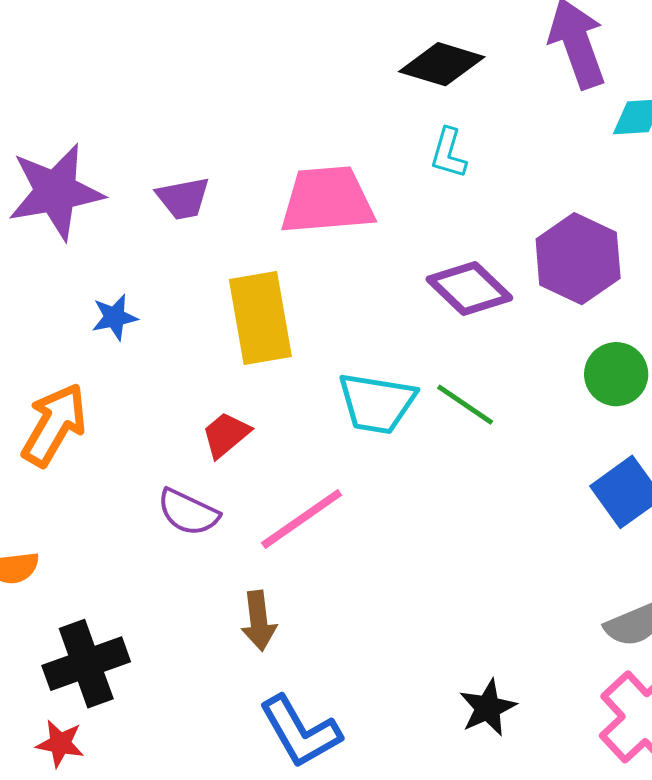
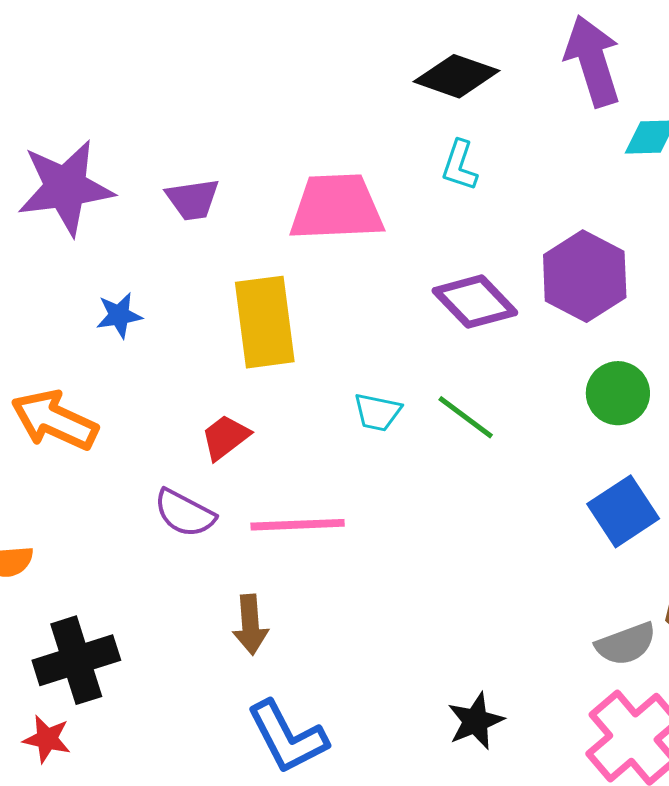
cyan trapezoid: (377, 403) -> (378, 412), size x0.6
orange arrow: (54, 425) -> (54, 420), turned -98
pink line: (302, 519) -> (298, 525), turned 30

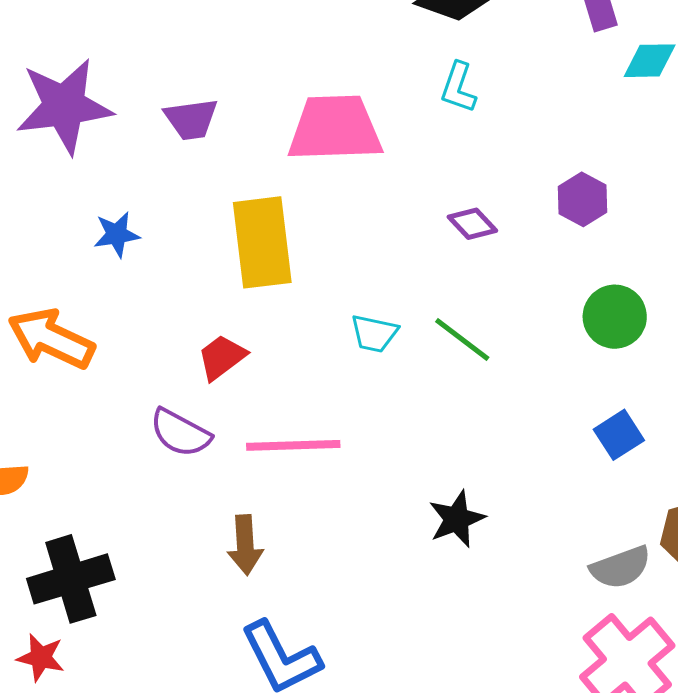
purple hexagon: (585, 276) -> (582, 199), size x0.6
purple diamond: (475, 302) -> (472, 224), size x0.6
blue square: (623, 511) -> (619, 435), size x0.7
black star: (476, 721) -> (457, 519), moved

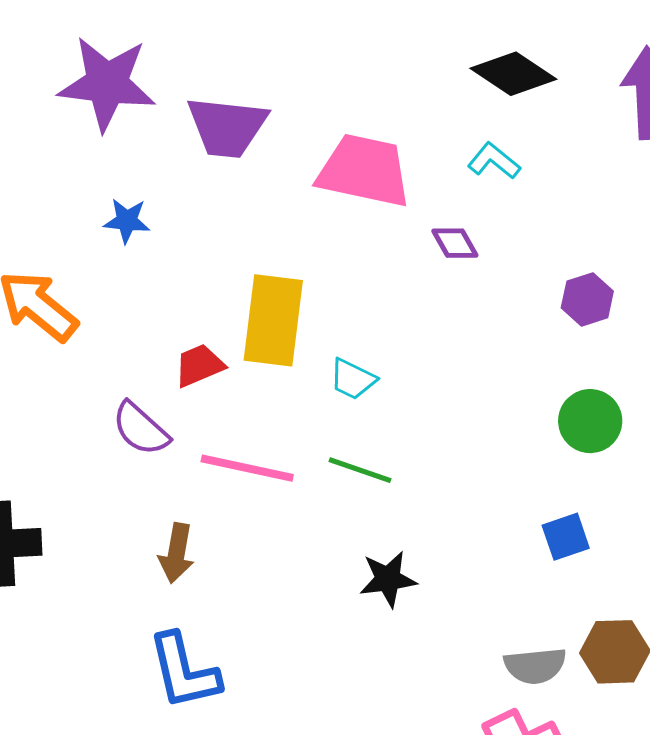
cyan L-shape: (458, 88) -> (494, 161), turned 96
purple trapezoid: (191, 119) -> (227, 127), size x1.5
purple diamond: (472, 224) -> (455, 243), moved
yellow rectangle: (262, 242) -> (273, 320), moved
green line: (462, 339) -> (360, 470), moved, turned -32

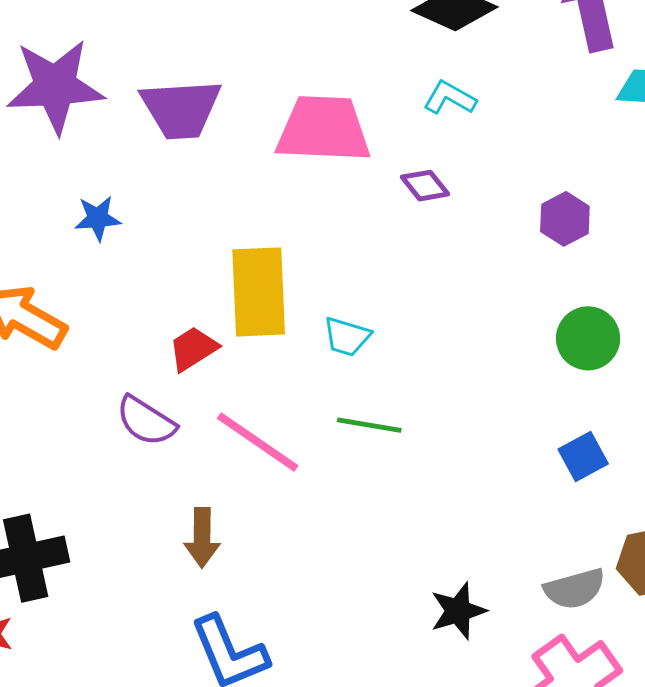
pink line: (247, 468) -> (258, 442), turned 32
black star: (388, 579) -> (458, 611), moved

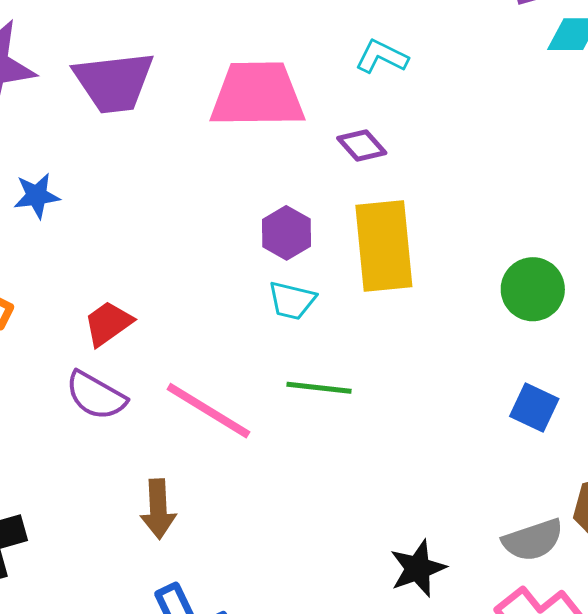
purple hexagon: (565, 219) -> (286, 233), moved
yellow rectangle: (259, 292) -> (384, 246), moved
red trapezoid: (193, 349) -> (108, 323), moved
blue square: (583, 457) -> (534, 407), turned -33

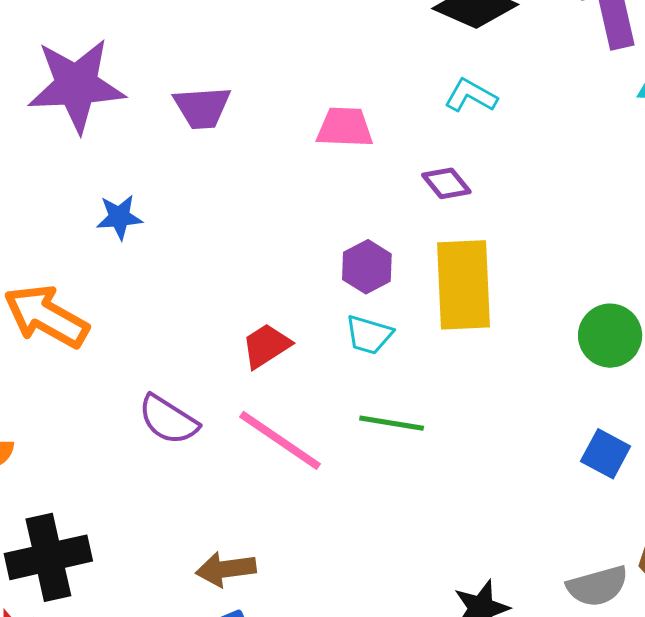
purple trapezoid: (114, 82) -> (202, 108), size x0.7
pink trapezoid: (257, 95) -> (345, 127), size x0.6
red trapezoid: (108, 323) -> (266, 346), moved
brown arrow: (158, 509) -> (226, 569), moved, turned 82

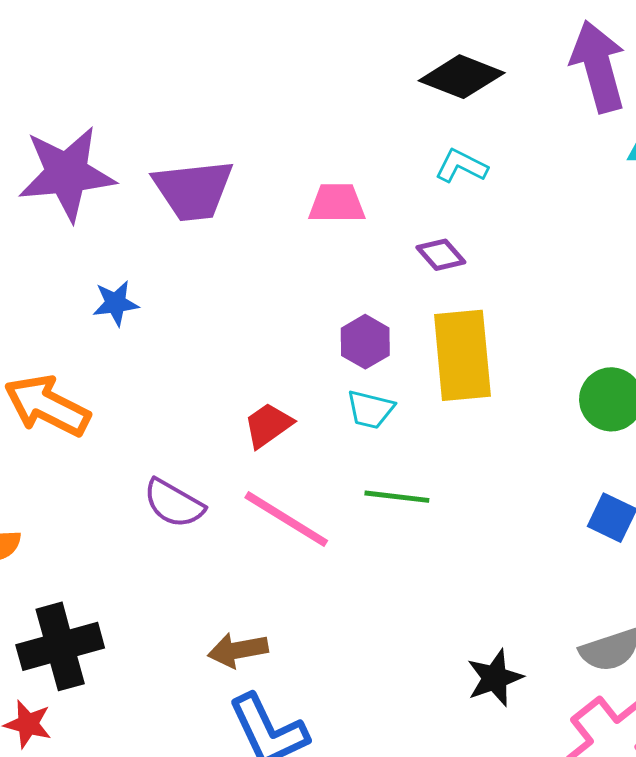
purple trapezoid: (202, 108) -> (193, 190), size x1.4

